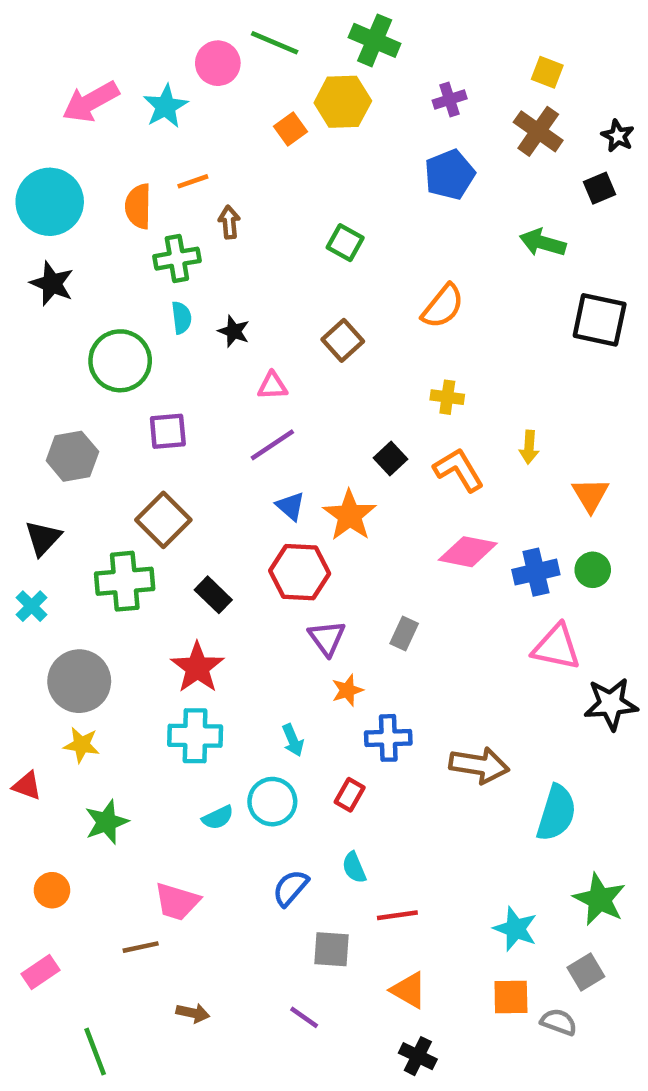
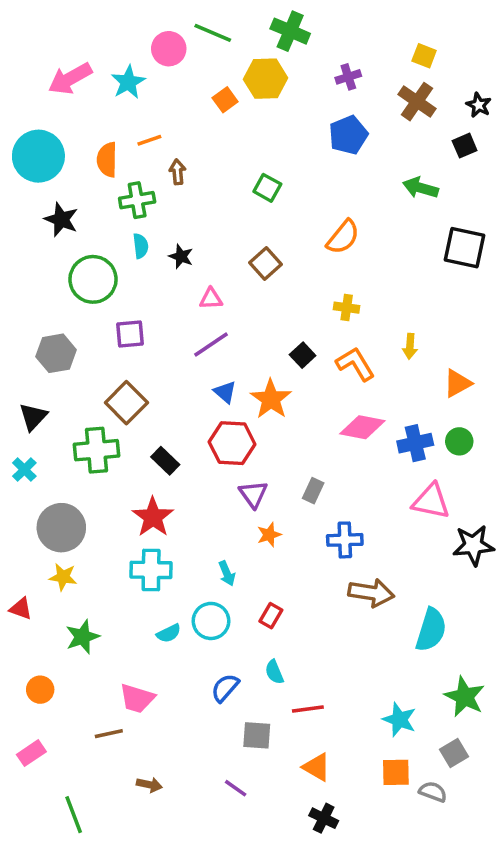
black star: (52, 284) -> (61, 219), moved
orange triangle: (590, 495) -> (457, 383), turned 32
blue cross: (388, 738) -> (345, 540), moved

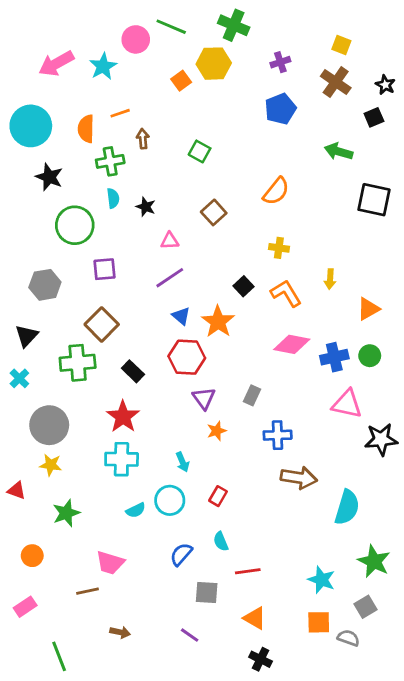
green square: (267, 188) -> (200, 151), moved

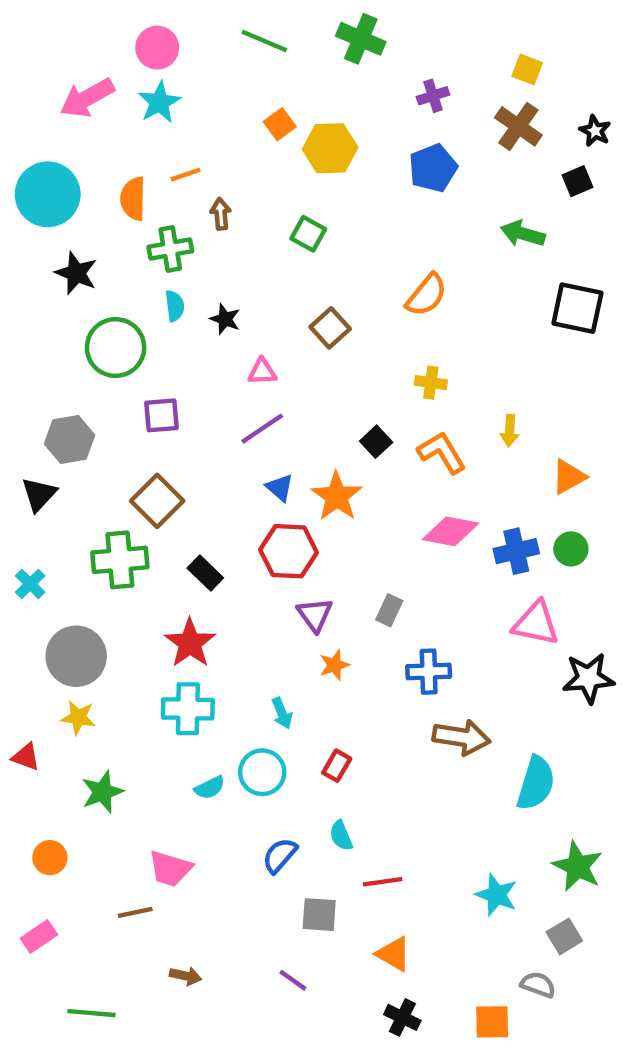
pink circle: (136, 39) -> (157, 48), moved
yellow hexagon: (214, 64) -> (330, 148), moved
black triangle: (27, 336) -> (39, 494), moved
orange square: (319, 622) -> (492, 1022), moved
green line: (59, 656) -> (91, 1013), turned -64

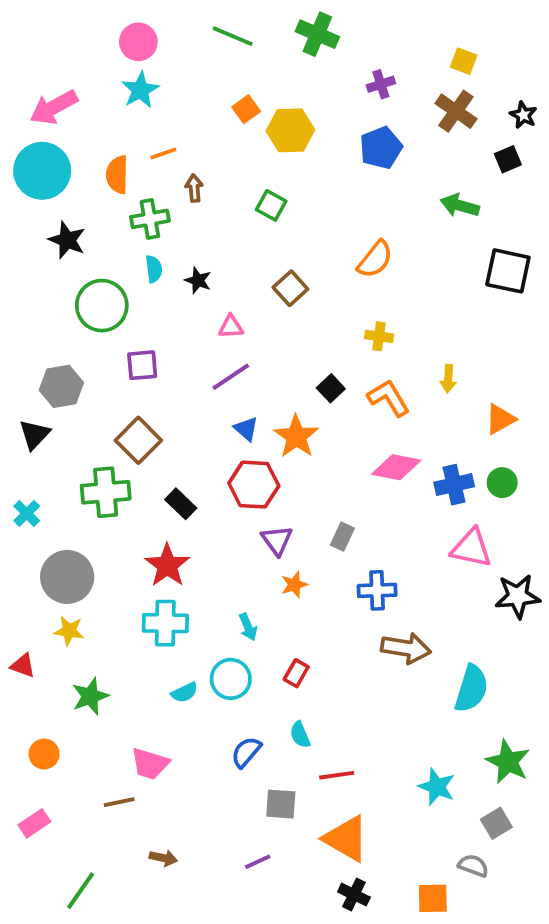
pink arrow: (87, 98) -> (54, 107), moved
orange triangle: (394, 954) -> (346, 839), size x1.5
purple line: (293, 980) -> (258, 862), turned -60
green line: (91, 1013) -> (81, 891), turned -60

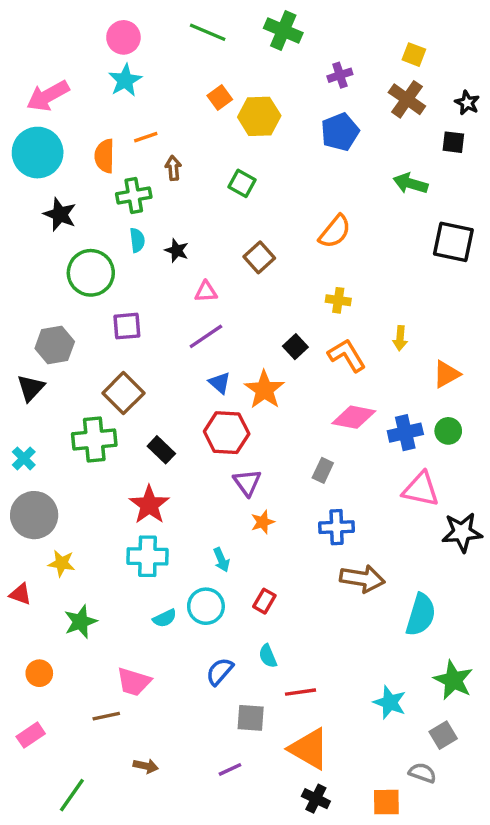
black square: (508, 159) -> (453, 142), turned 30
gray rectangle: (342, 537) -> (323, 470), moved
gray circle: (67, 577) -> (34, 515), moved

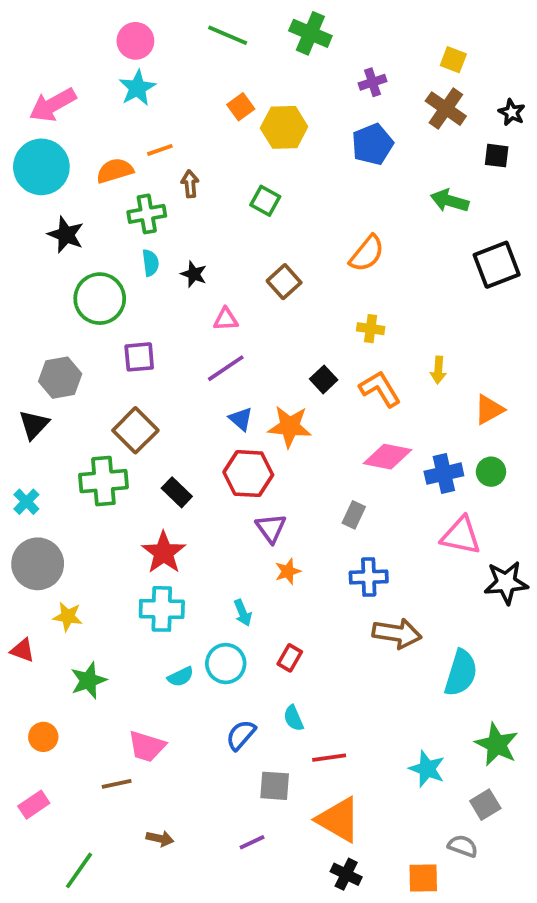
orange semicircle: (105, 156) -> (115, 171), turned 72
black square: (453, 242) -> (497, 265), turned -33
orange star: (264, 390) -> (290, 426), turned -30

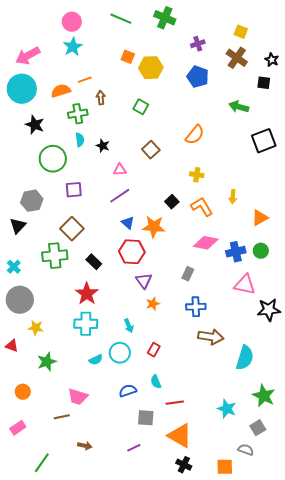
orange square: (241, 107) -> (128, 57), turned -32
blue pentagon: (372, 144) -> (198, 77), turned -30
blue semicircle: (241, 735) -> (128, 391), turned 30

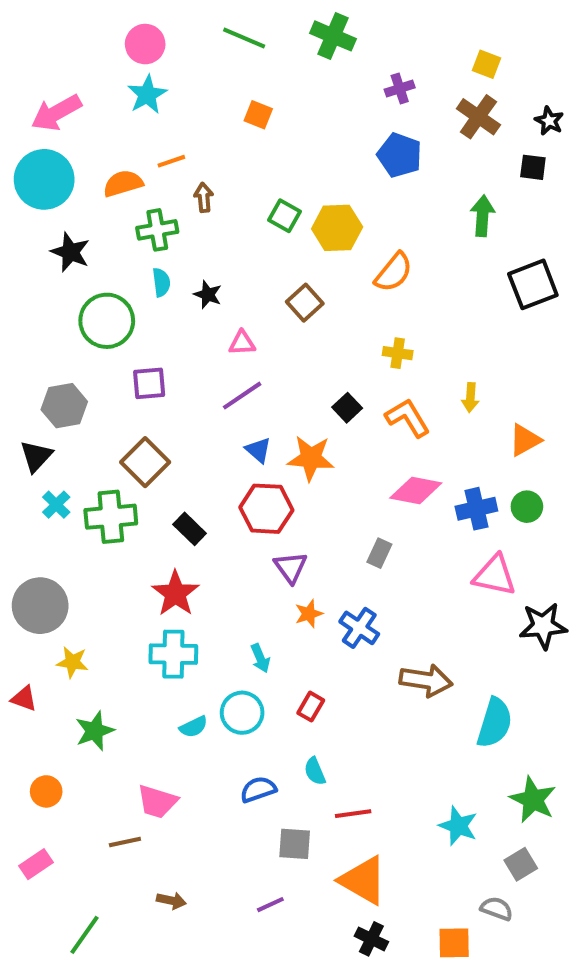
yellow hexagon: (151, 68) -> (337, 228), moved
green arrow: (239, 107) -> (482, 216), turned 78
cyan cross: (14, 267) -> (56, 505), moved
blue cross: (196, 307) -> (359, 628), moved, turned 36

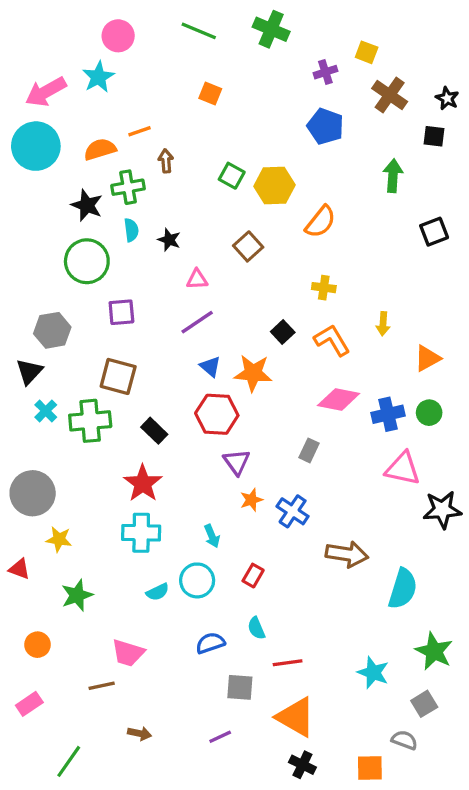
yellow square: (487, 64) -> (367, 52), moved
cyan star: (147, 95) -> (98, 77), moved
black star: (70, 252) -> (87, 205), moved
black square: (533, 284) -> (434, 232), size x0.7
brown square: (145, 462) -> (118, 376), turned -30

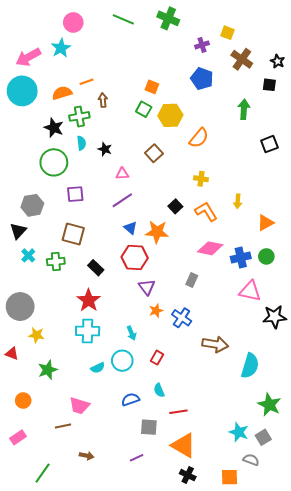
orange square: (210, 93) -> (152, 87), moved
green cross: (90, 421) -> (56, 262), size x0.7
cyan star: (373, 673) -> (239, 432), moved

